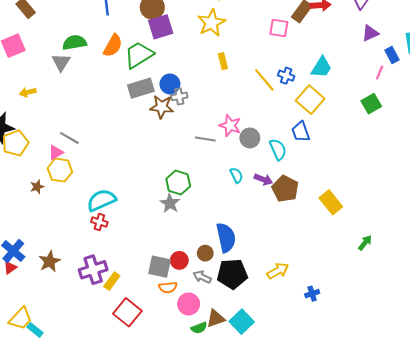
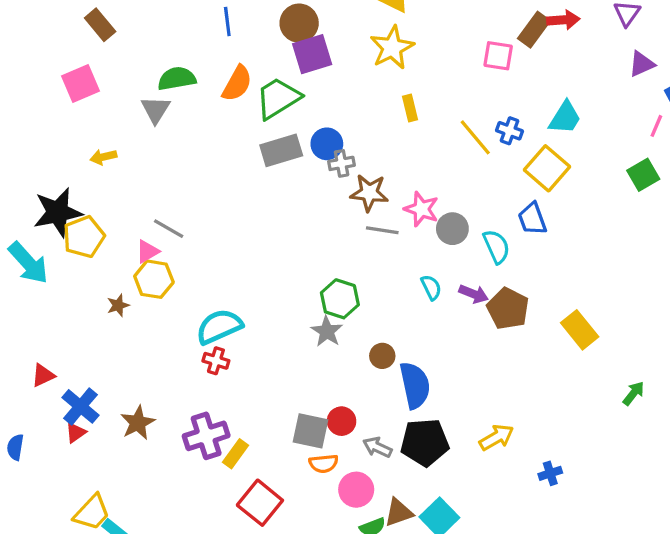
brown star: (162, 107) -> (369, 193), moved
brown circle: (205, 253) -> (382, 356), moved

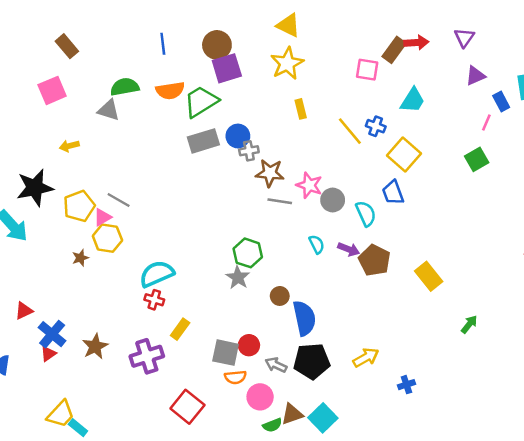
orange semicircle: (237, 83) -> (170, 90), turned 52
gray triangle: (156, 110) -> (109, 110), turned -45
cyan trapezoid: (565, 118) -> (413, 100), moved
yellow pentagon: (84, 237) -> (79, 206), moved
yellow rectangle: (235, 454) -> (180, 329), moved

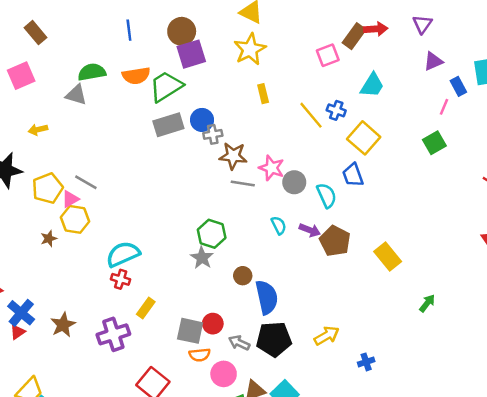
pink square: (367, 70) -> (328, 55), turned -30

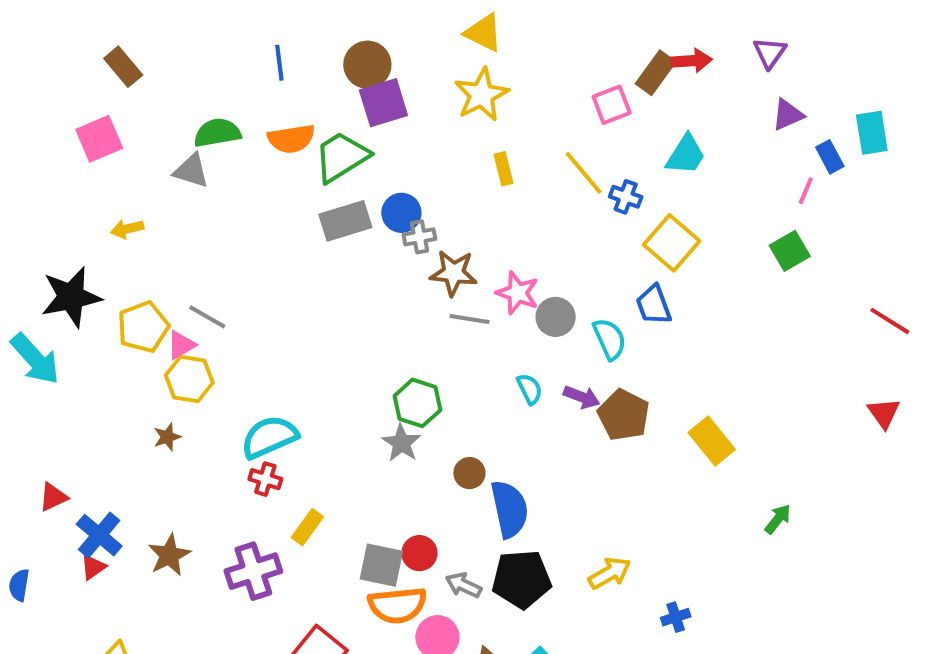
yellow line: (311, 115) -> (584, 173), moved
brown star: (49, 239) -> (167, 437), moved
orange semicircle: (200, 355) -> (397, 605), size x1.6

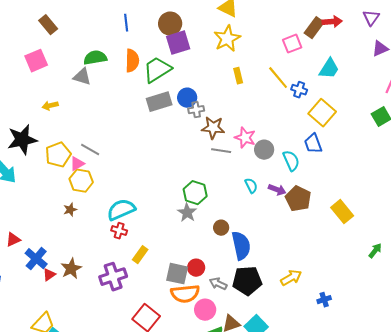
orange semicircle: (291, 139) -> (132, 61), turned -80
red triangle: (93, 567) -> (49, 275), moved

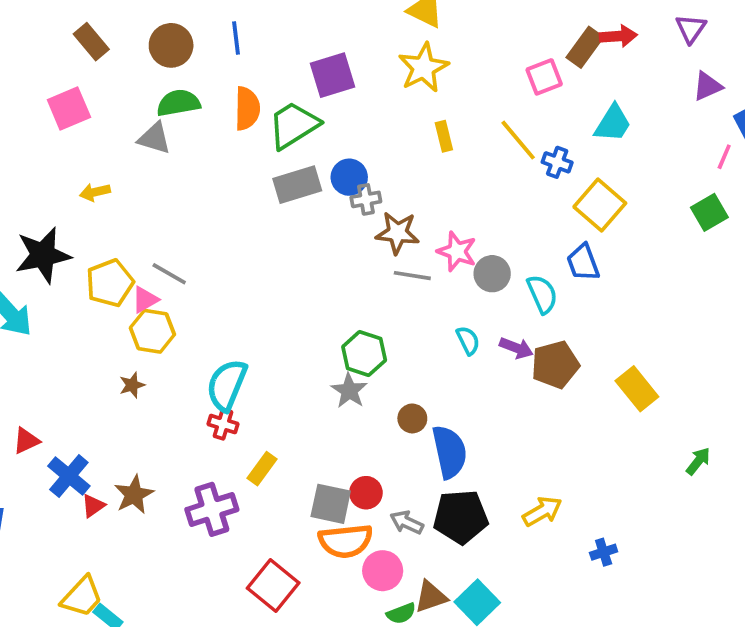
brown circle: (170, 24) -> (171, 45), moved
brown pentagon: (298, 199) -> (555, 365), turned 30
cyan semicircle: (121, 210) -> (227, 385), turned -44

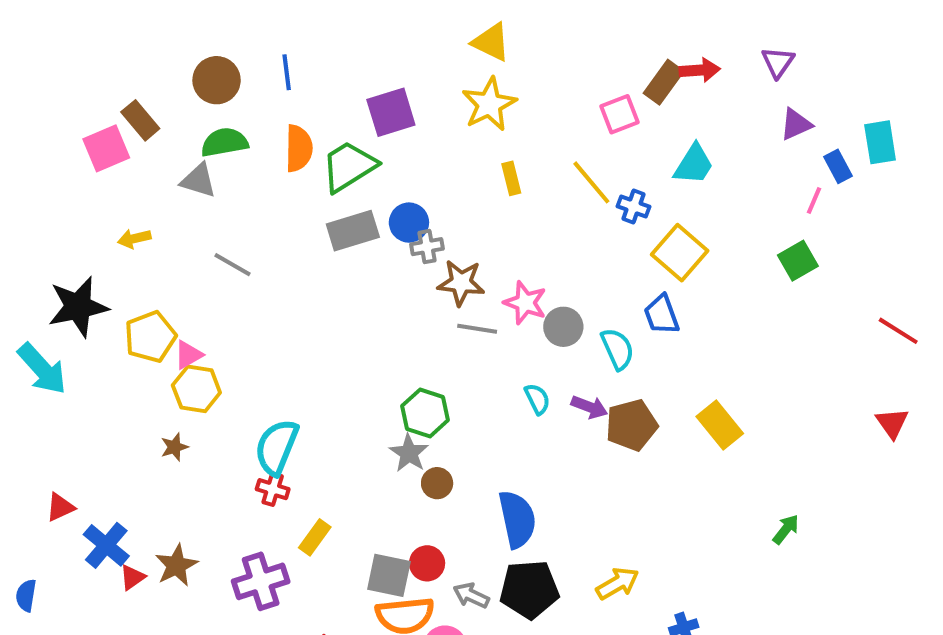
brown rectangle: (91, 42) -> (140, 120), moved
gray line: (169, 274) -> (233, 265), moved
yellow rectangle: (637, 389) -> (720, 425), moved
brown circle: (412, 418) -> (437, 483), moved

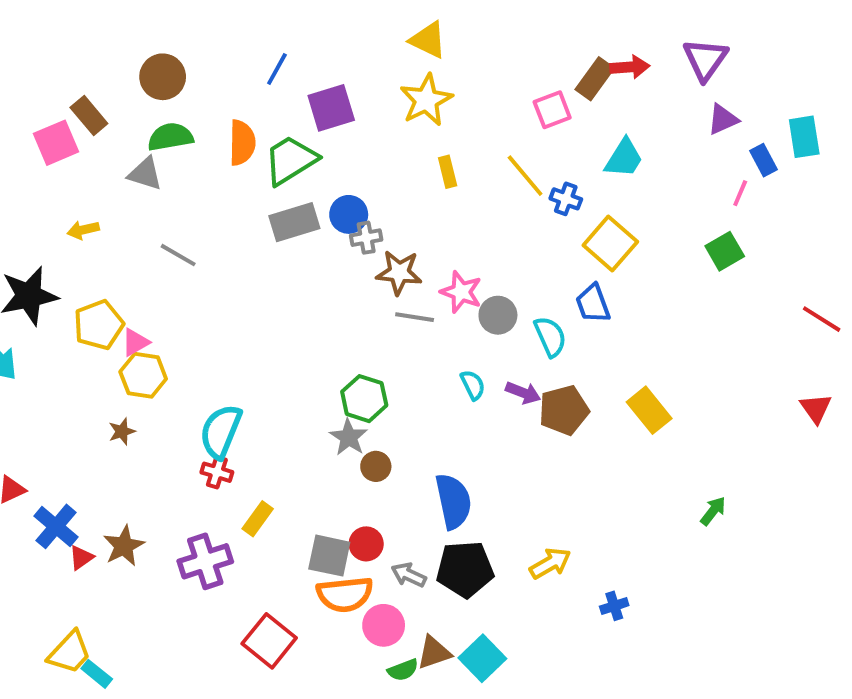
purple triangle: (778, 62) -> (705, 59), size x1.4
blue line: (287, 72) -> (277, 69), moved, turned 36

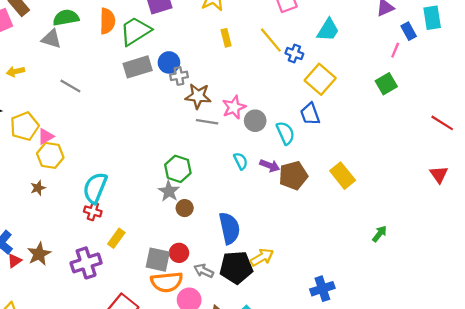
pink star: (461, 292) -> (234, 107), turned 30
yellow arrow: (550, 563) -> (262, 257), moved
blue cross: (614, 606) -> (322, 289), size x1.5

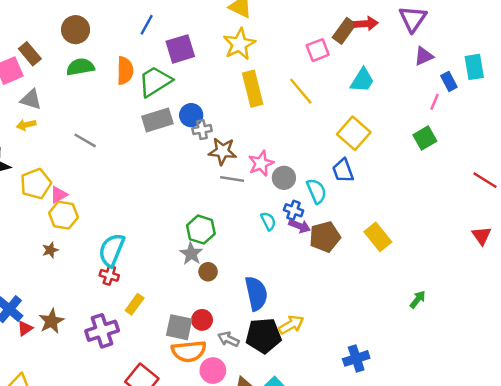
yellow rectangle: (226, 38) -> (253, 89), size x1.8
gray triangle: (51, 39) -> (31, 99), moved
blue cross: (294, 54) -> (294, 210), moved

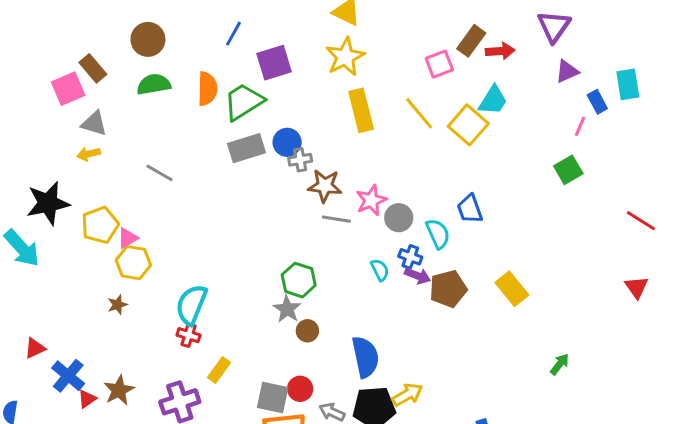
red arrow: (366, 24) -> (500, 51), moved
yellow square: (354, 133) -> (468, 125), moved

